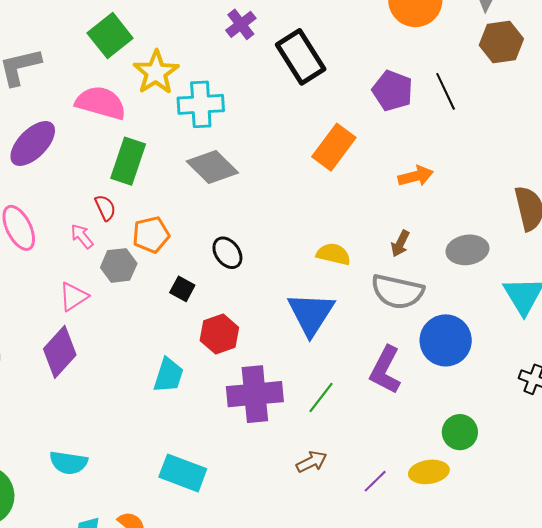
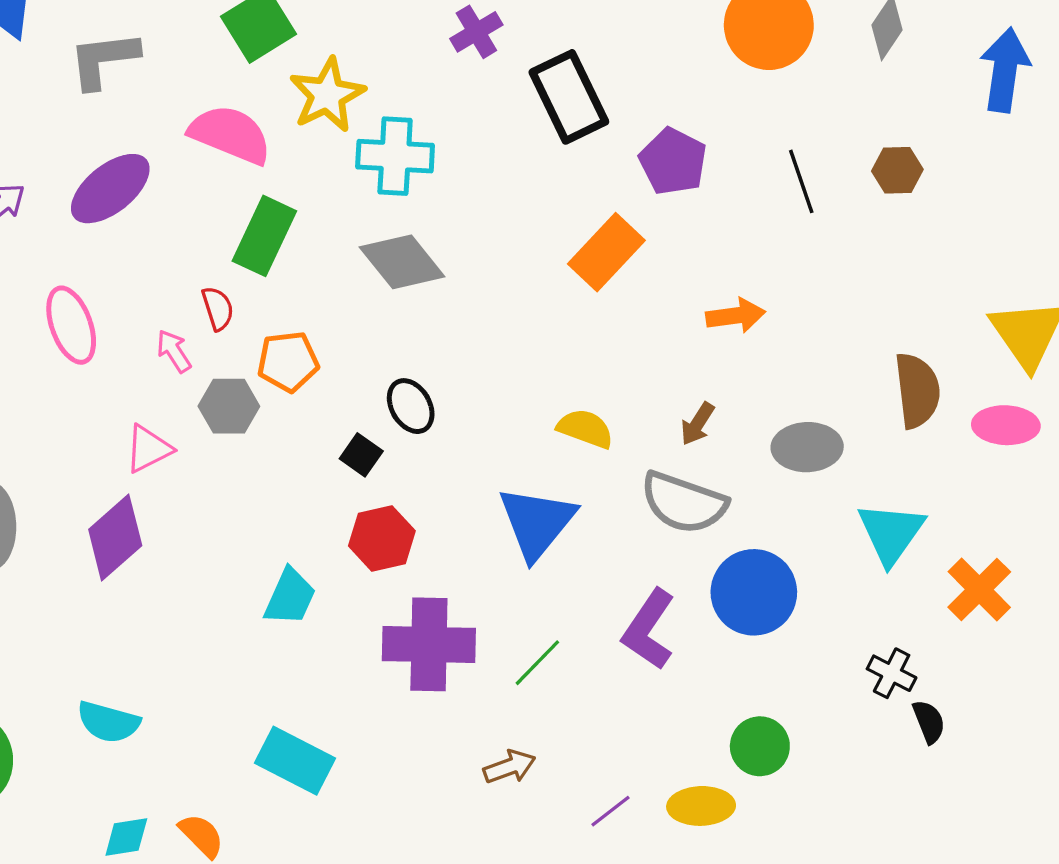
brown hexagon: (501, 42) -> (897, 170), moved, size x0.7
purple pentagon: (393, 91) -> (673, 161), moved
black square: (182, 289) -> (361, 455), moved

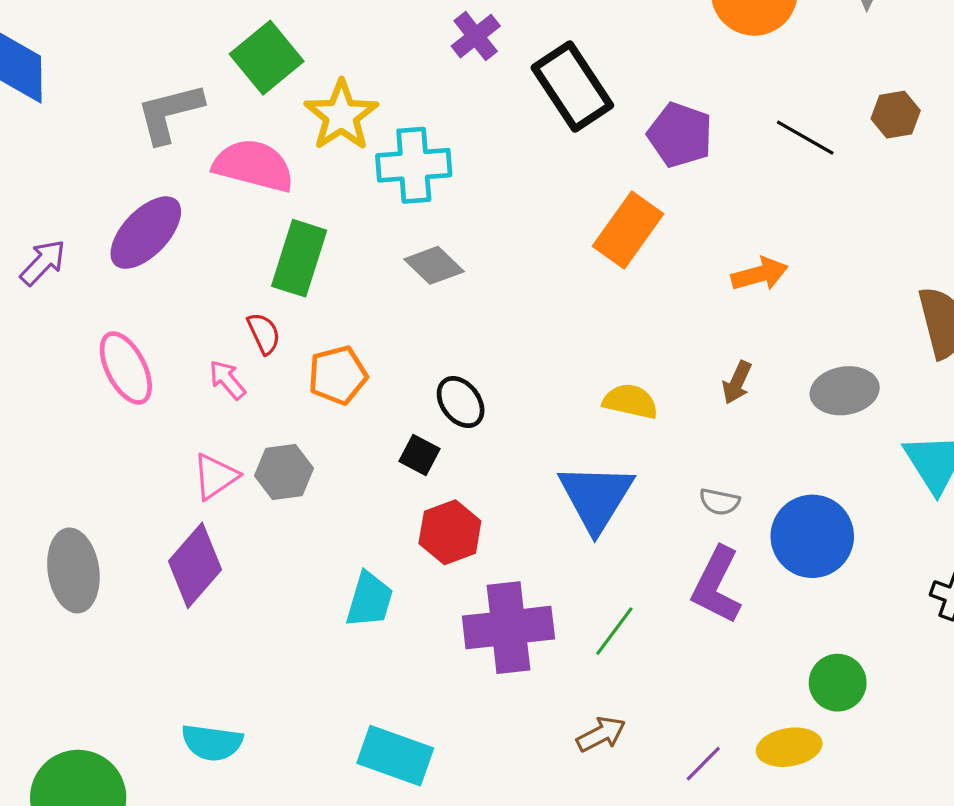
gray L-shape: (104, 60) -> (170, 113), moved
black line: (801, 181) -> (805, 138), turned -34
gray diamond: (402, 262) -> (434, 265), size x0.7
gray hexagon: (229, 406) -> (284, 472), moved
gray semicircle: (684, 503) -> (719, 502), moved, size x0.5

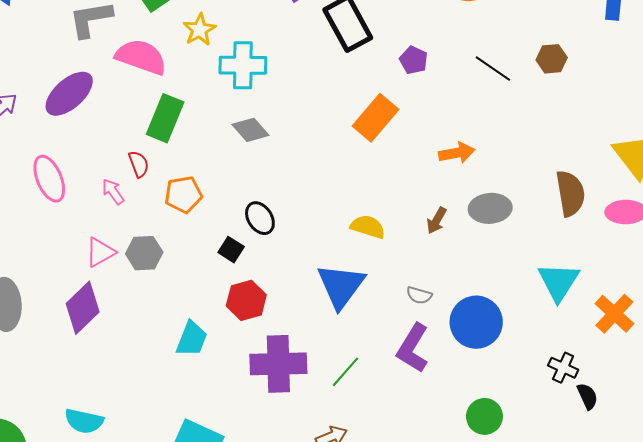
yellow star: (341, 115) -> (199, 30), size x0.7
purple pentagon: (680, 135) -> (414, 60), size x0.7
gray ellipse: (845, 391) -> (490, 208), moved

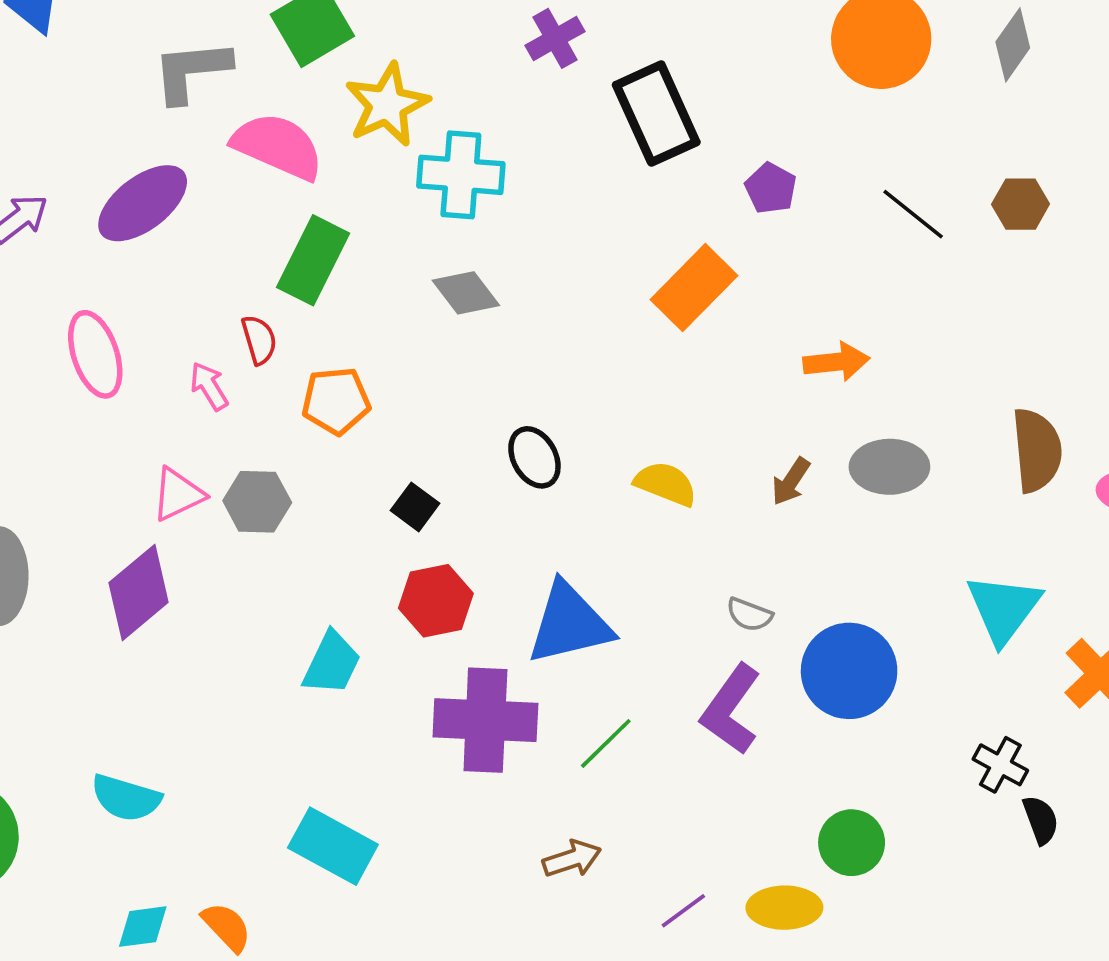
yellow star: (199, 30) -> (387, 105), size x1.4
black ellipse: (260, 218) -> (534, 457), moved
blue triangle: (341, 286) -> (569, 624), moved, turned 36

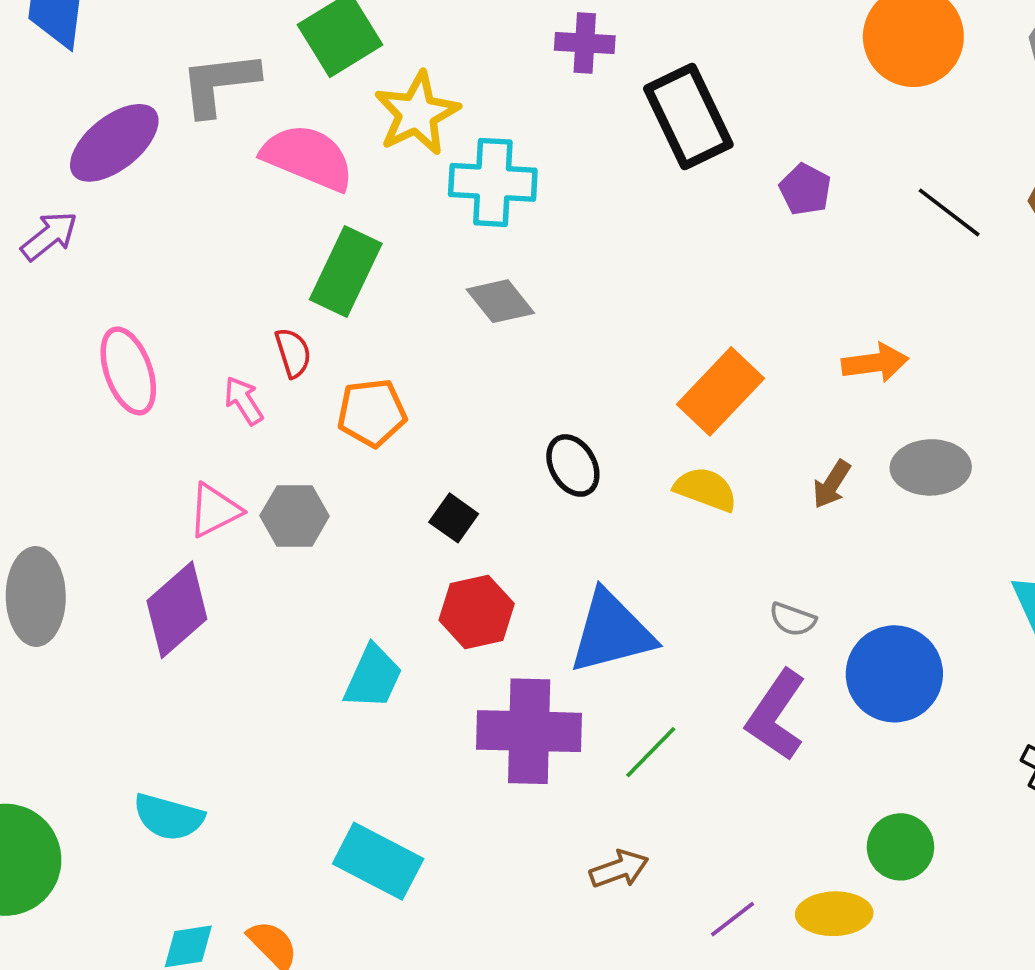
purple cross: (555, 38) -> (585, 43), turned 34
purple ellipse: (143, 203) -> (114, 143), moved
orange rectangle: (694, 288) -> (721, 391), moved

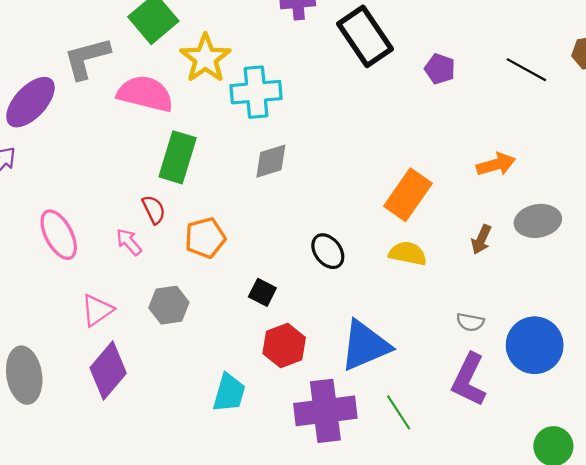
gray diamond: (500, 301) -> (271, 161), turned -60
pink triangle: (214, 510) -> (97, 310), moved
green line: (651, 752) -> (399, 412), turned -69

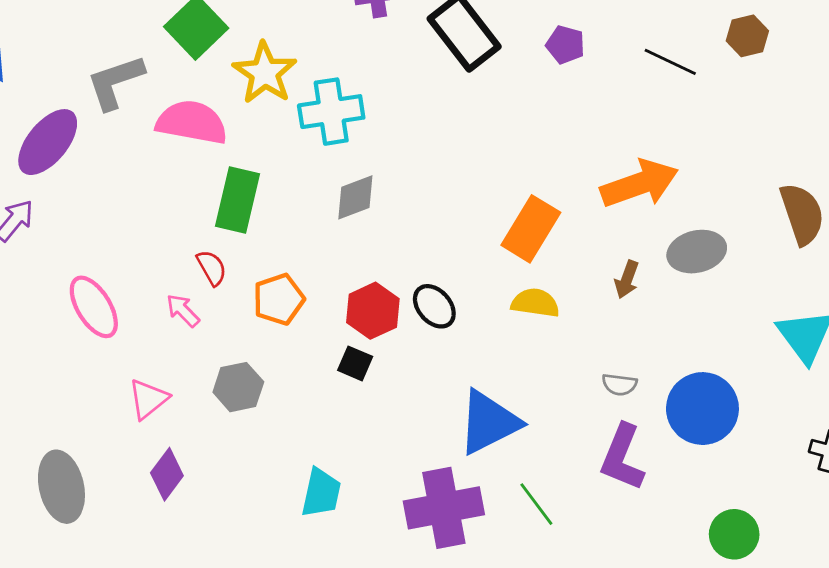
purple pentagon: (440, 69) -> (565, 45), moved
orange arrow: (496, 164) -> (639, 184), size x1.6
red hexagon: (284, 345) -> (373, 311), moved
purple diamond: (108, 371) -> (167, 474), size x0.7

